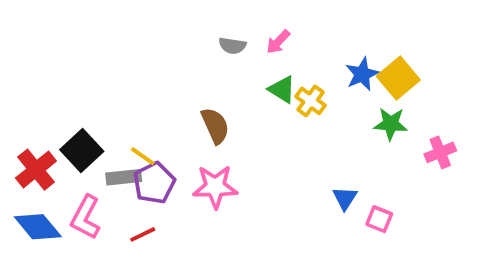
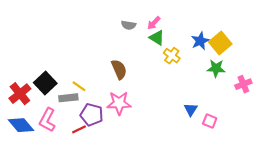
green triangle: (282, 89) -> (157, 38), moved
purple pentagon: (154, 183) -> (92, 115), moved, turned -30

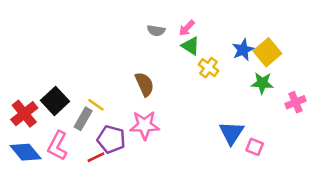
gray rectangle: (68, 98) -> (83, 119), turned -54
blue triangle: (191, 109) -> (232, 133), size x1.5

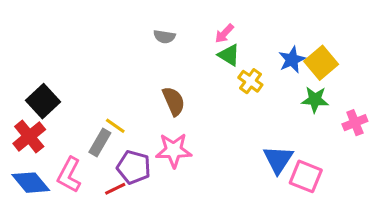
gray semicircle: (156, 31) -> (164, 37), moved
black square: (55, 101) -> (43, 101), moved
pink square: (255, 147) -> (306, 176), size x1.5

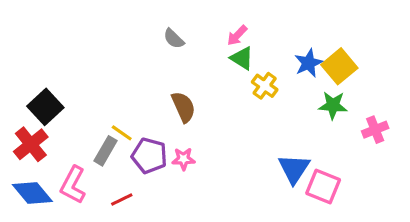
gray semicircle: (164, 37) -> (174, 39), turned 35
pink star: (174, 150) -> (183, 159), size x0.6
purple pentagon: (134, 167) -> (149, 156), moved

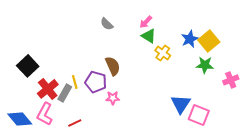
yellow line: (122, 133) -> (75, 82), turned 40
red cross: (31, 144) -> (48, 89), moved
purple pentagon: (149, 156) -> (96, 82), moved

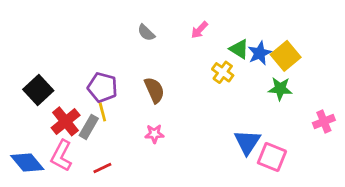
green triangle: (149, 36) -> (239, 49), moved
pink cross: (231, 80) -> (324, 121), moved
purple pentagon: (96, 82) -> (102, 87), moved

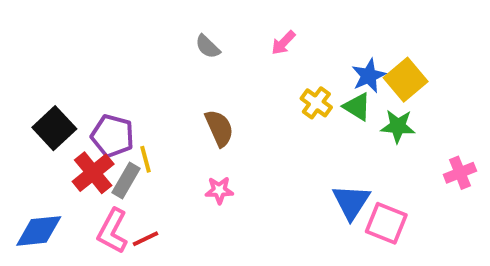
green triangle: (239, 49) -> (357, 107), moved
purple pentagon: (102, 87) -> (113, 136), moved
pink L-shape: (61, 156) -> (113, 231), moved
blue diamond: (27, 163) -> (39, 231), turned -56

